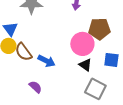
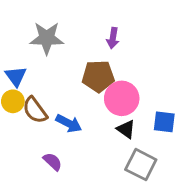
brown pentagon: (99, 29) -> (98, 76), moved

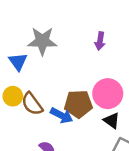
blue triangle: (16, 76) -> (18, 62), moved
brown pentagon: (98, 76) -> (78, 104), moved

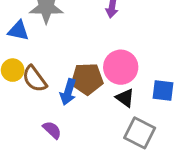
blue triangle: (18, 62) -> (18, 31), turned -42
blue arrow: (62, 115) -> (68, 92), turned 80

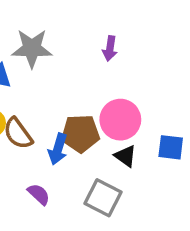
gray square: (140, 133) -> (103, 198), moved

